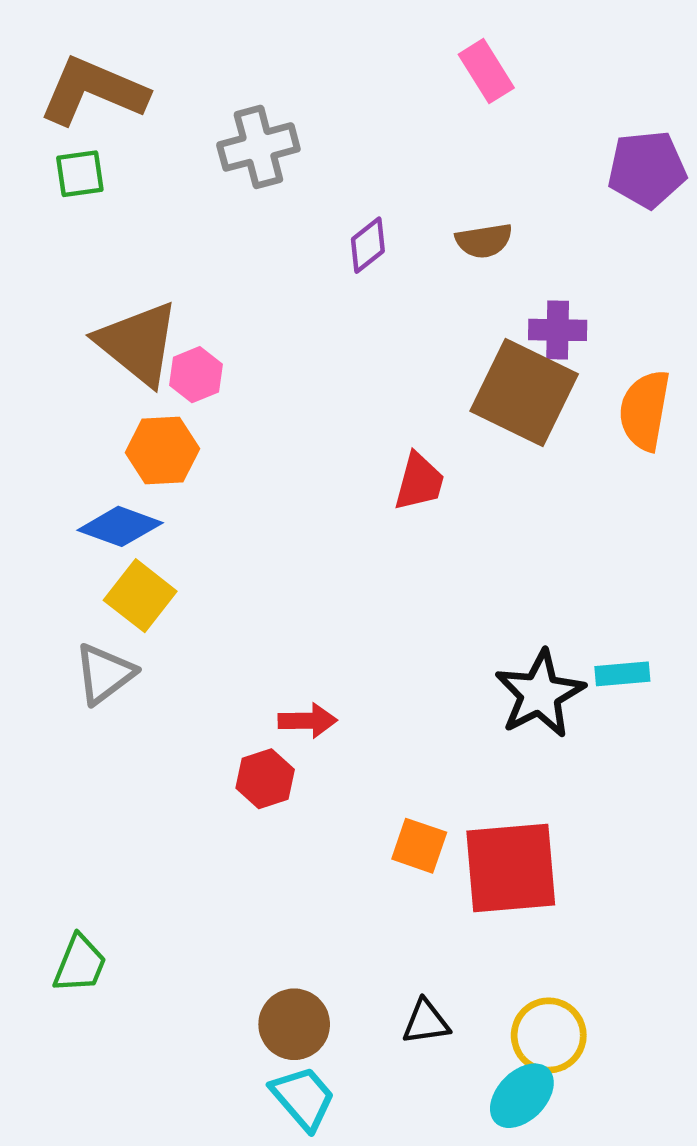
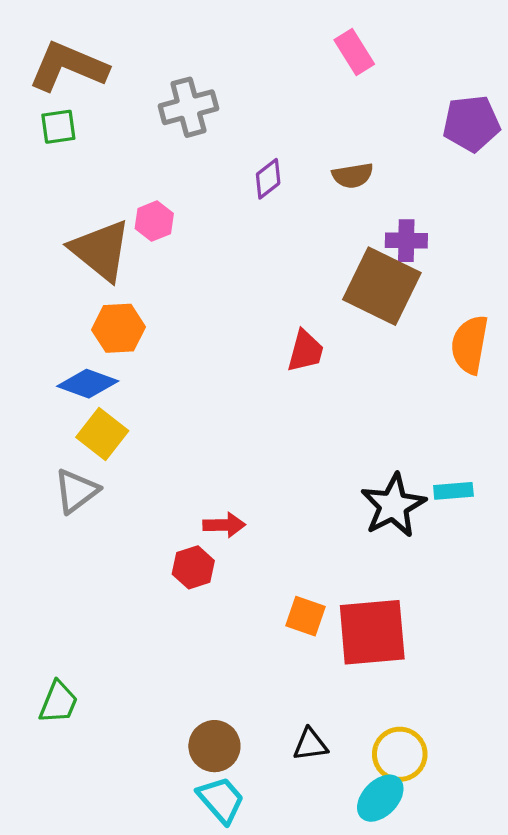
pink hexagon: (196, 375) -> (154, 221), moved
orange semicircle: (645, 410) -> (470, 345), moved

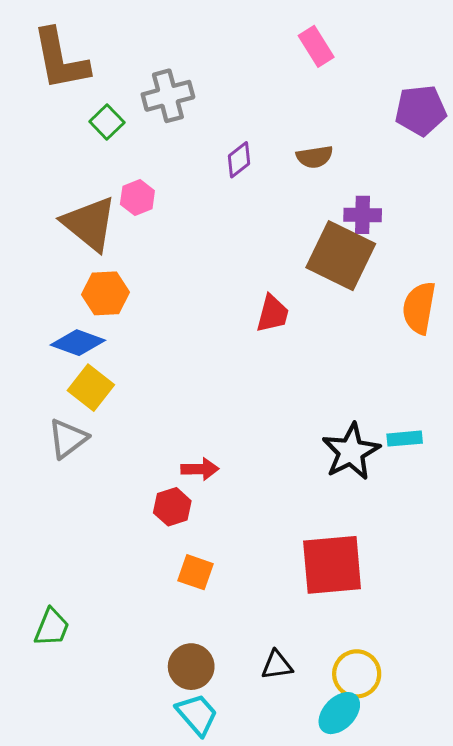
brown L-shape: (68, 67) -> (60, 60), turned -124
green square: (58, 127) -> (107, 122), moved, turned -36
orange square: (305, 616) -> (196, 572), moved

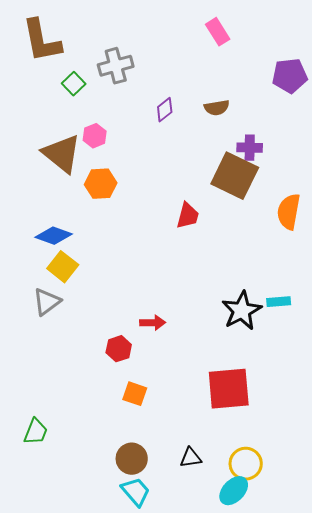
orange hexagon: (105, 293) -> (101, 184), moved
red arrow: (200, 469) -> (153, 323), moved

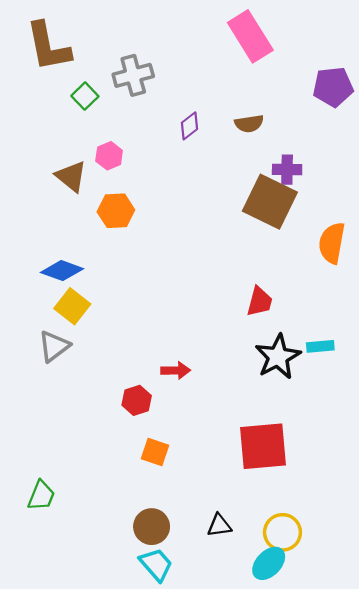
pink rectangle: (218, 32) -> (250, 36), size x1.6
brown triangle: (62, 154) -> (71, 176), size x0.7
red trapezoid: (188, 216) -> (259, 302), moved

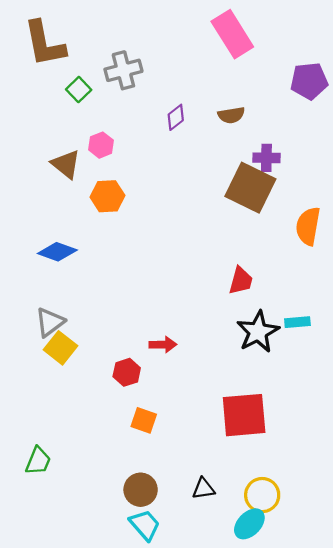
yellow square: (72, 306) -> (61, 348), moved

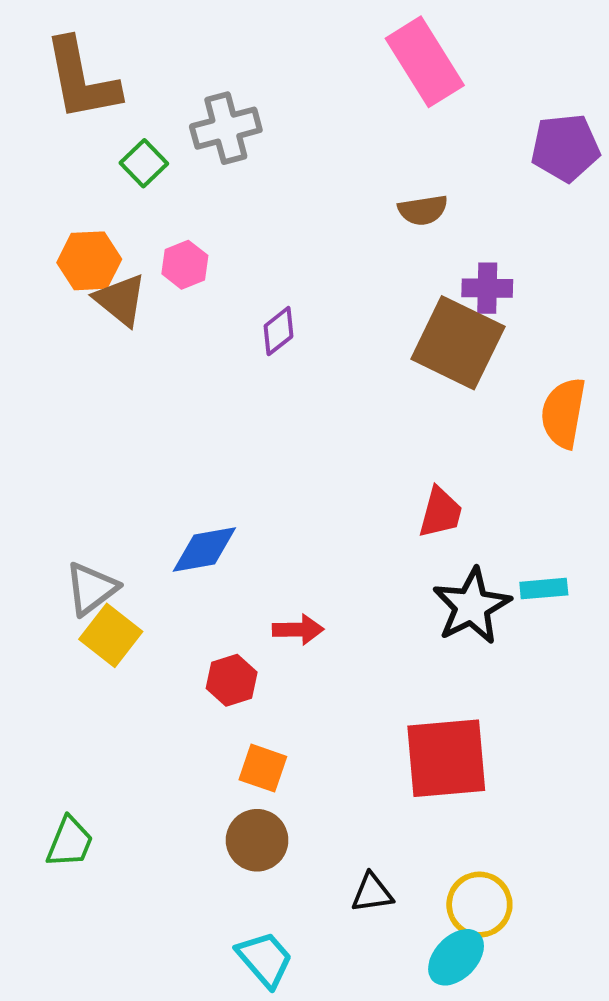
purple diamond: (176, 117) -> (278, 331), moved
orange hexagon: (107, 196) -> (89, 261), moved
blue diamond: (57, 252) -> (204, 550), moved, turned -30
brown circle: (141, 490) -> (257, 840), moved

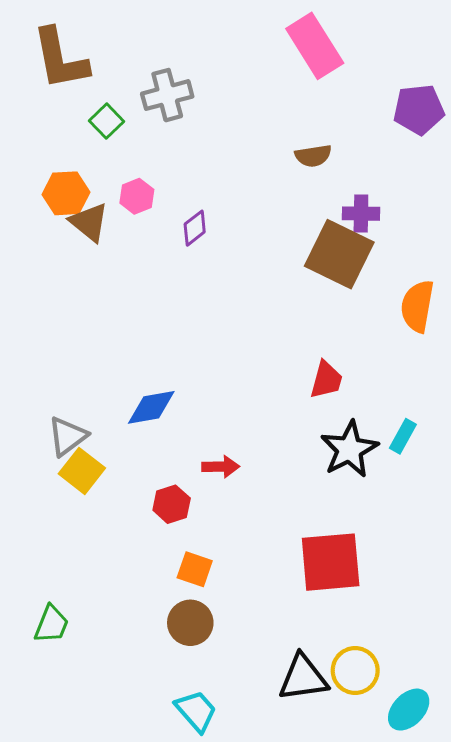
purple diamond: (278, 331) -> (195, 228), moved
cyan rectangle: (544, 589) -> (403, 436), turned -56
black triangle: (372, 893) -> (303, 678), moved, size x1.6
cyan ellipse: (456, 957) -> (409, 710), moved

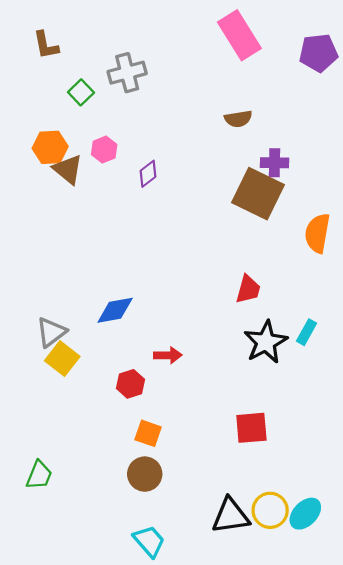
brown L-shape: (60, 59) -> (46, 45), size x0.6
purple pentagon: (419, 109) -> (319, 53), moved
red square: (331, 562) -> (251, 428), size x0.7
cyan ellipse: (409, 710) -> (305, 514), moved

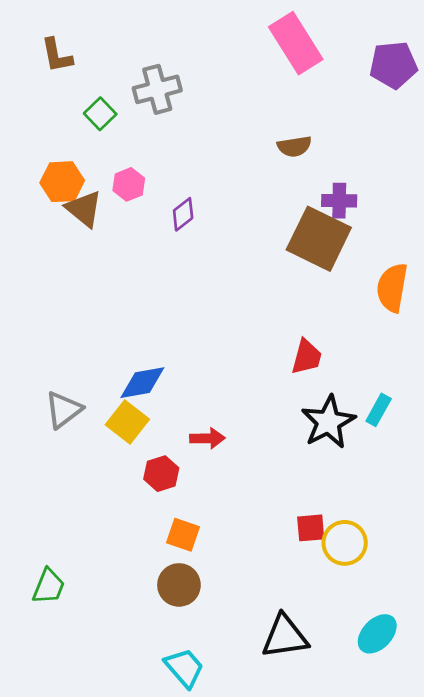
yellow square: (62, 359) -> (127, 422), moved
red square: (251, 428) -> (311, 528), size x0.7
yellow circle: (270, 510) -> (345, 543), moved

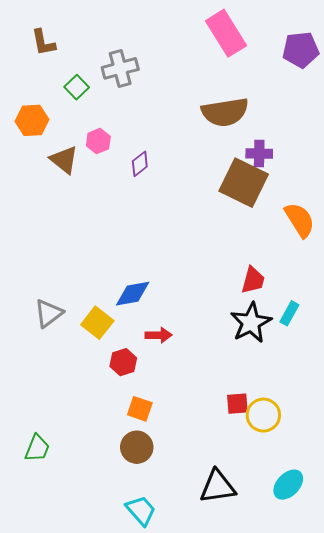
brown semicircle: (294, 146) -> (225, 112), size x1.8
orange hexagon: (62, 182) -> (32, 120), moved
orange semicircle: (392, 288) -> (300, 220), turned 138
red trapezoid: (307, 357) -> (253, 280), moved
blue diamond: (142, 383) -> (133, 294), moved

